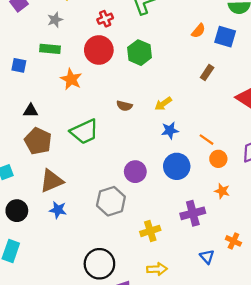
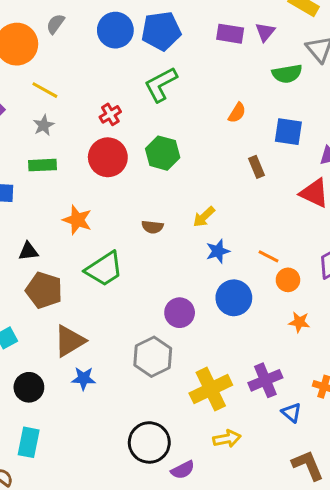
blue square: (225, 37) -> (288, 132), moved
brown rectangle: (207, 73) -> (256, 167), turned -49
orange star: (71, 79) -> (77, 220), moved
purple cross: (193, 213) -> (265, 380), moved
yellow cross: (150, 231) -> (211, 389), size x1.5

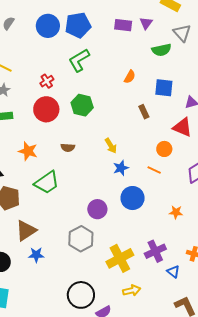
yellow arrow: (204, 217) -> (111, 146), turned -77
brown semicircle: (152, 227) -> (68, 148), moved
orange circle: (288, 280) -> (164, 149), moved

